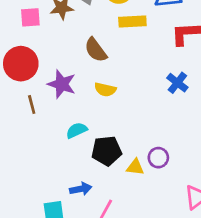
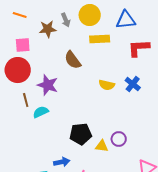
pink square: (30, 17) -> (23, 45), moved
yellow semicircle: (105, 90) -> (107, 85), moved
cyan semicircle: (77, 130) -> (41, 112), moved

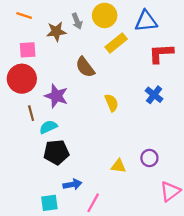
yellow rectangle: (100, 39) -> (116, 43), turned -36
yellow semicircle: (107, 85) -> (112, 103), moved, turned -126
black pentagon: (81, 134) -> (56, 152), moved
purple circle: (119, 139) -> (149, 158), moved

